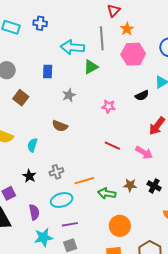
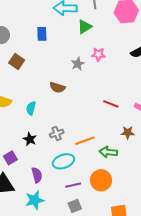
gray star: (69, 95) -> (78, 64), moved
pink star: (109, 106) -> (98, 54), moved
brown star: (130, 185) -> (128, 133), moved
orange circle: (120, 226) -> (101, 180), moved
cyan star: (43, 237) -> (35, 200), moved

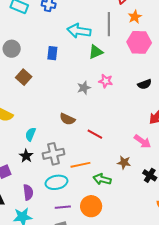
brown semicircle: (57, 87) -> (67, 119), moved
red line: (111, 104) -> (95, 134), moved
cyan semicircle: (31, 108) -> (30, 134), moved
gray cross: (57, 133) -> (54, 154), size x1.5

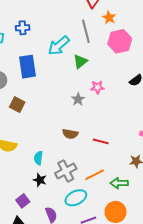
cyan arrow: (79, 31) -> (59, 46), turned -35
blue rectangle: (52, 53) -> (28, 67), moved, size x1.6

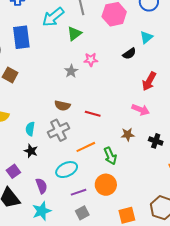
gray cross: (66, 171) -> (59, 130), moved
green arrow: (119, 183) -> (110, 156), turned -114

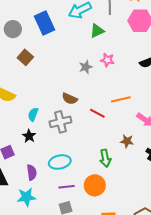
blue rectangle: (21, 37) -> (45, 23), turned -30
orange line: (86, 147) -> (121, 99), moved

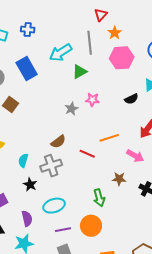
brown semicircle: (70, 99) -> (58, 142), turned -56
black star: (29, 136) -> (30, 185), moved

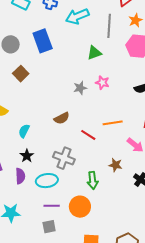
cyan arrow: (61, 53) -> (77, 16), moved
gray cross: (51, 166) -> (64, 158), moved, turned 30
purple semicircle: (27, 218) -> (20, 176), moved

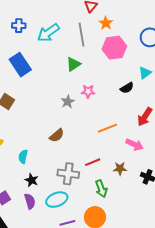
red line: (88, 135) -> (93, 162), moved, turned -42

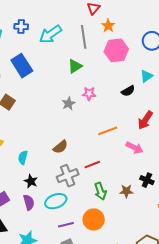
brown semicircle: (57, 135) -> (60, 147), moved
brown star: (120, 169) -> (126, 191), moved
gray cross: (68, 174) -> (68, 176), turned -30

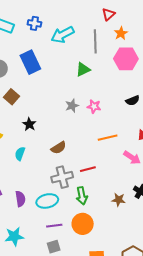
pink star: (89, 94) -> (94, 106), moved
black star: (31, 181) -> (29, 124), moved
green arrow: (100, 191) -> (82, 196), moved

